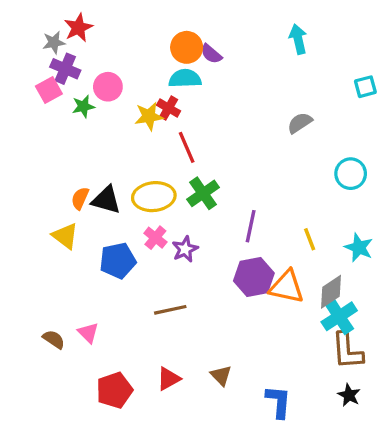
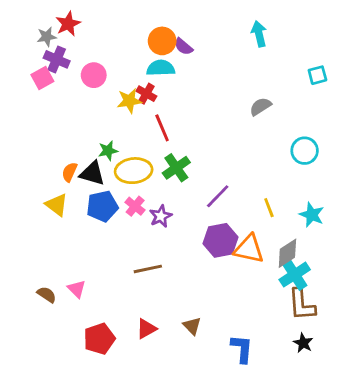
green star: (83, 106) -> (108, 151), moved
purple line: (251, 226) -> (218, 196), turned 32
blue pentagon: (118, 261) -> (102, 206), moved

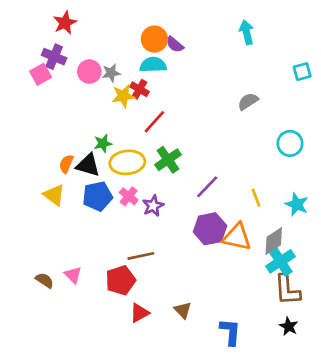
gray star: (47, 37) -> (111, 73), moved
red line: (162, 128) -> (154, 122), turned 65
red pentagon: (99, 339) -> (121, 280), moved

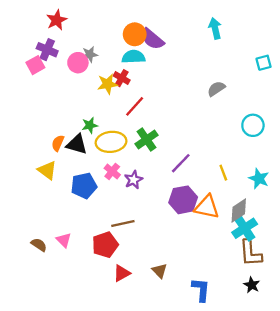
purple semicircle: (175, 44) -> (152, 39), size x1.5
gray star: (111, 73) -> (90, 54), moved
blue pentagon: (97, 196) -> (84, 186), moved

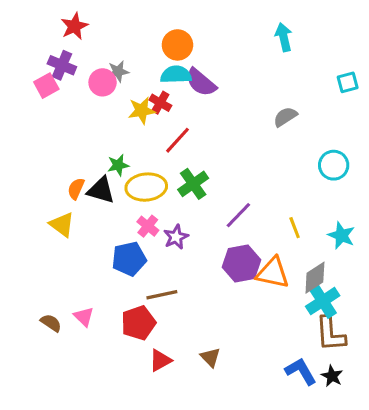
purple semicircle: (152, 39) -> (201, 82), moved
blue pentagon: (84, 186) -> (129, 259), moved
blue L-shape: (201, 290) -> (301, 371), moved, turned -35

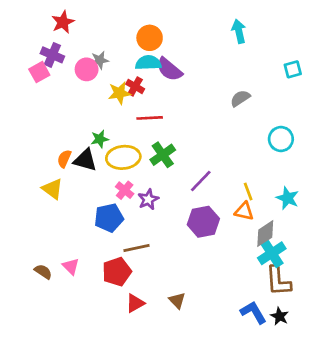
red line: (177, 140) -> (150, 118), turned 45
orange triangle: (273, 273) -> (244, 211), moved, size x0.7

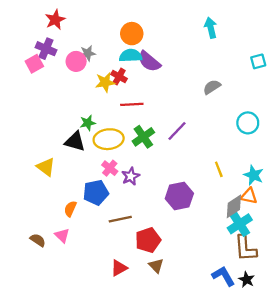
orange semicircle: (64, 159) -> (70, 209), moved
purple line: (201, 181) -> (177, 131), moved
orange triangle: (244, 211) -> (249, 196), moved
red pentagon: (117, 272) -> (148, 240), moved

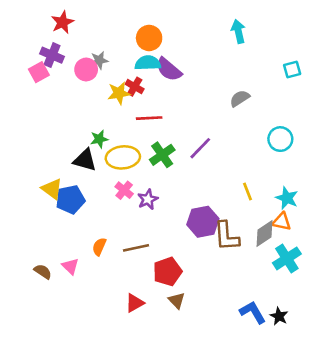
blue pentagon: (96, 193) -> (70, 199), moved
orange semicircle: (70, 209) -> (99, 247), moved
cyan cross: (240, 224) -> (287, 258), moved
brown L-shape: (245, 248) -> (227, 236), moved

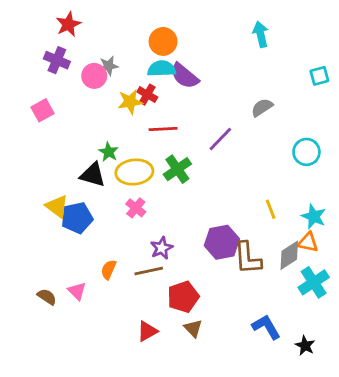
pink square: (39, 72) -> (43, 110), moved
green star: (99, 139) -> (109, 152), turned -30
purple line: (200, 148) -> (220, 139), moved
purple star: (148, 199) -> (162, 248), moved
blue L-shape: (253, 312) -> (266, 327), moved

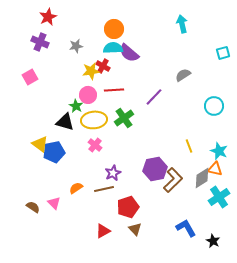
pink circle: (94, 76) -> (88, 95), moved
brown L-shape: (248, 258) -> (173, 180), turned -130
orange semicircle: (109, 270) -> (76, 188), turned 32

